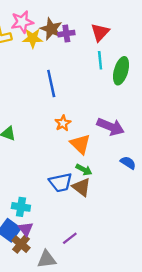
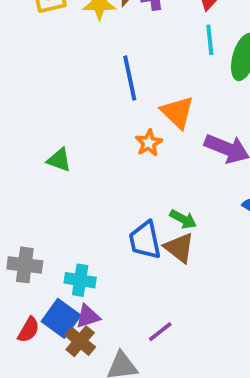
orange triangle: (80, 144) -> (177, 112), moved
blue trapezoid: (61, 182) -> (145, 240), turned 90
purple triangle: (26, 229) -> (88, 316), turned 49

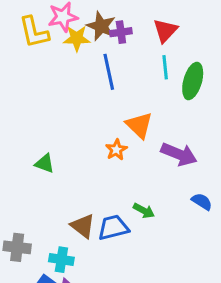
blue line: (130, 78) -> (109, 72), moved
blue trapezoid: (145, 240) -> (113, 228), turned 88
brown triangle: (179, 248) -> (83, 226), moved

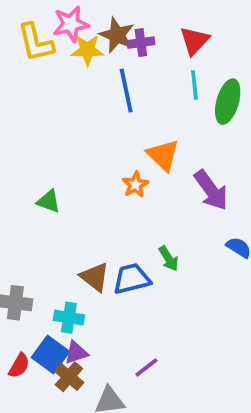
purple arrow: (179, 154) -> (211, 190), turned 32
green arrow: (144, 211) -> (169, 259), turned 30

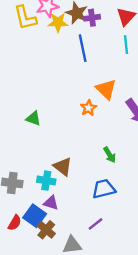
blue trapezoid: (132, 279) -> (104, 189), moved
cyan cross: (69, 318) -> (46, 181), moved
purple triangle: (76, 353) -> (51, 203), moved, turned 35

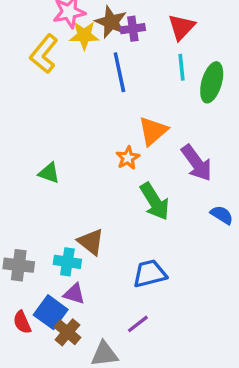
yellow L-shape: (25, 18) -> (44, 54), moved, turned 52
orange triangle: (106, 89) -> (153, 131), turned 35
green arrow: (110, 155) -> (155, 201), moved, size x1.6
red semicircle: (15, 223) -> (22, 322), turned 126

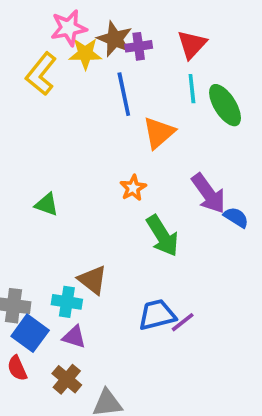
green ellipse: (212, 82) -> (225, 105), turned -48
orange triangle: (153, 131) -> (159, 133), moved
blue semicircle: (222, 215) -> (236, 217), moved
blue square: (51, 312) -> (30, 333), moved
purple line: (138, 324) -> (183, 322), moved

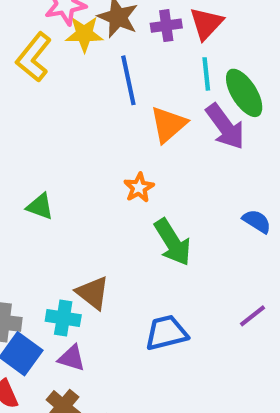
purple cross: (139, 46) -> (166, 26), moved
purple arrow: (208, 193) -> (225, 127), moved
purple line: (183, 322) -> (253, 316), moved

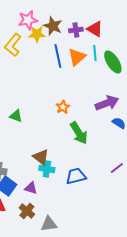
red triangle: (206, 23) -> (95, 29), turned -42
orange triangle: (168, 124) -> (77, 57), moved
purple arrow: (225, 127) -> (107, 103), moved, turned -75
cyan cross: (63, 318) -> (47, 169), moved

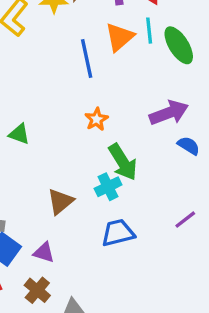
blue line: (58, 56) -> (87, 58), moved
brown triangle: (41, 157) -> (60, 202), turned 42
cyan cross: (47, 169) -> (108, 187), moved, turned -35

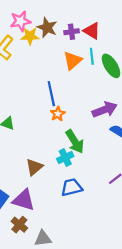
blue line: (87, 58) -> (51, 94), moved
purple triangle: (44, 252) -> (24, 200), size x1.6

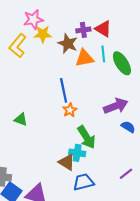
brown star: (47, 28) -> (68, 43), moved
orange triangle: (73, 61) -> (84, 58), turned 30
cyan cross: (65, 157) -> (77, 153), turned 35
brown triangle: (34, 167) -> (67, 162), moved, turned -48

